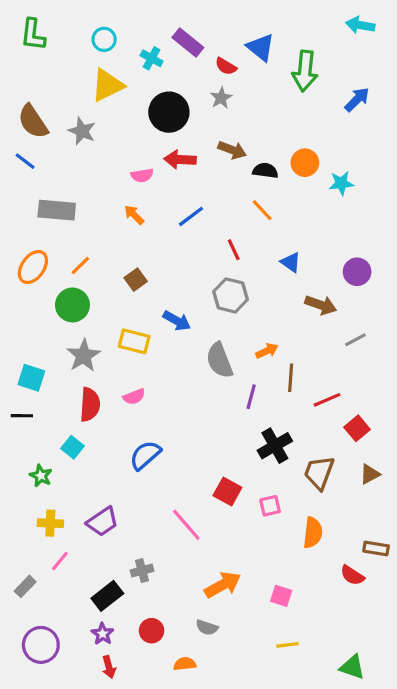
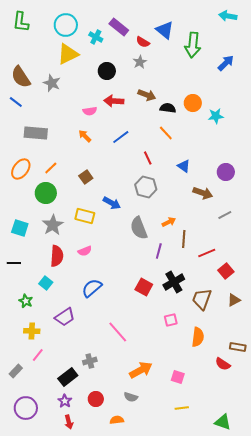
cyan circle: (104, 39) -> (66, 25), size x1.5
black circle: (169, 112) -> (107, 71), size x0.7
cyan square: (31, 378) -> (20, 228), moved
red square: (227, 492) -> (144, 287), moved
purple trapezoid: (103, 522) -> (65, 317), moved

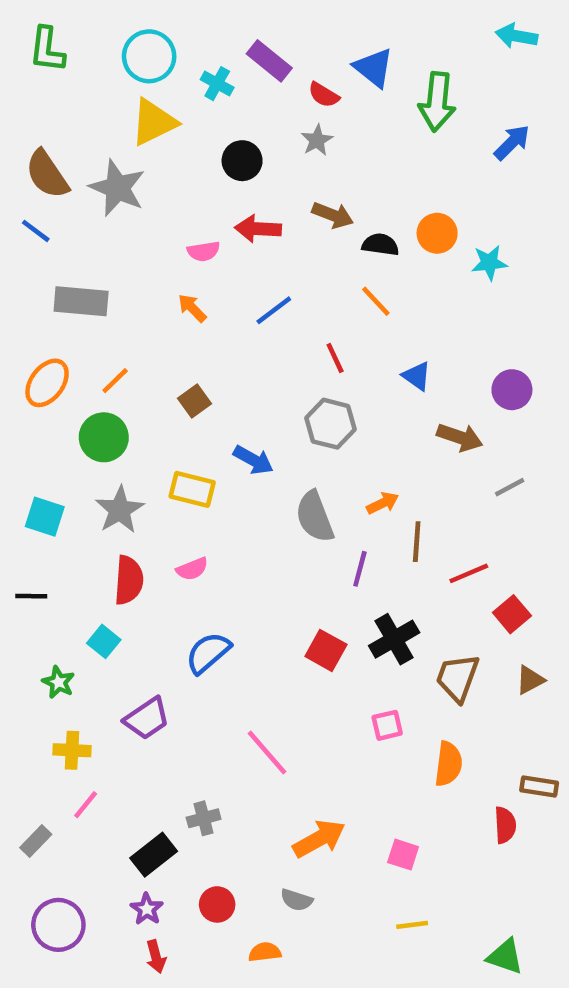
gray star: (52, 83) -> (117, 188), size x1.4
red semicircle: (223, 364) -> (505, 825), turned -126

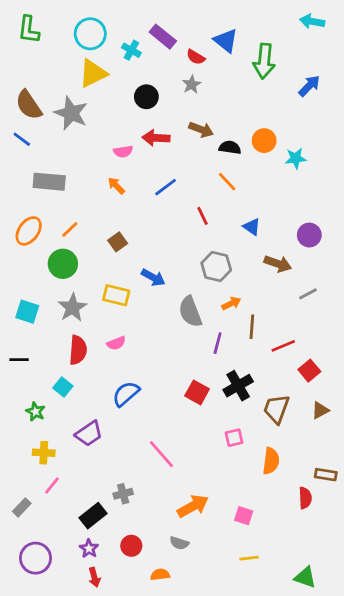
gray hexagon: (331, 424) -> (216, 267), moved

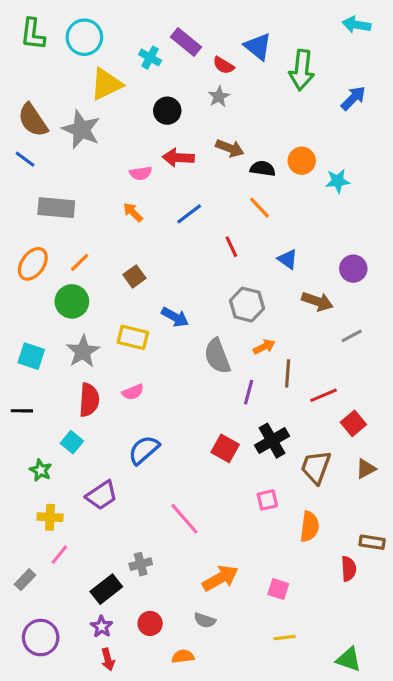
cyan circle: (90, 34) -> (84, 37), moved

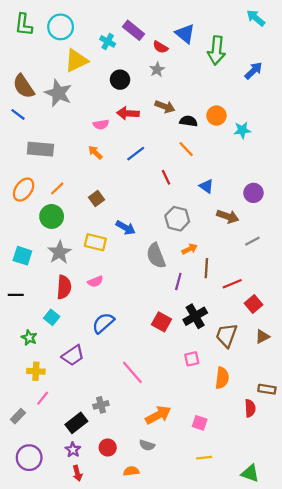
cyan arrow: (356, 25) -> (256, 18), turned 30

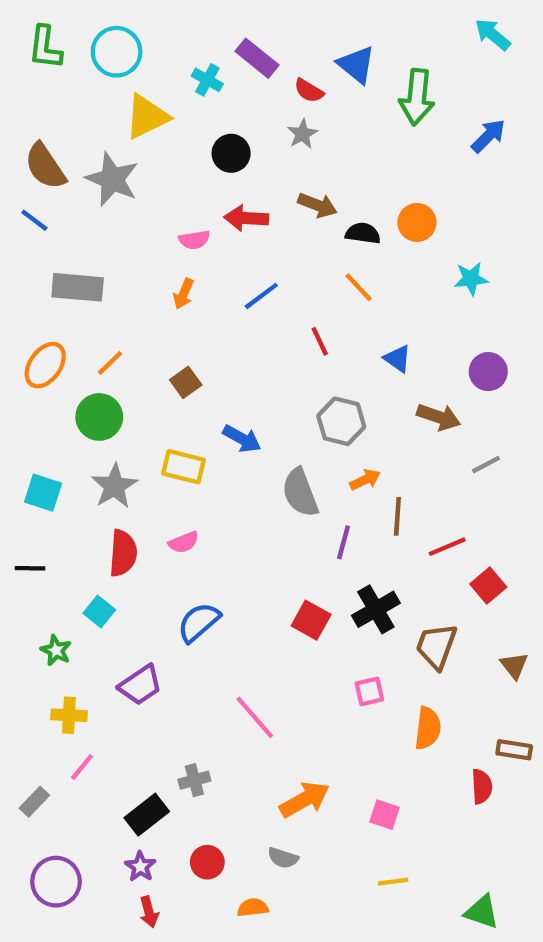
cyan star: (242, 130) -> (471, 279), moved
orange arrow: (95, 153) -> (184, 294), turned -112
brown triangle: (262, 336) -> (514, 666), moved, turned -40

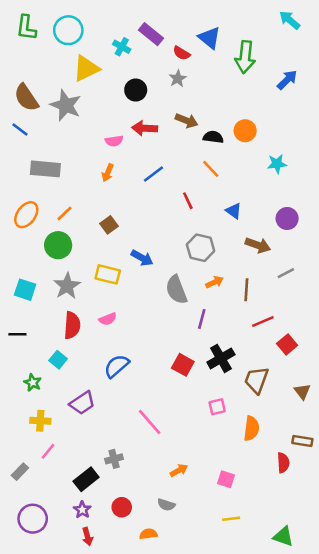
brown line: (397, 516) -> (246, 290), moved
orange arrow: (305, 800) -> (179, 470), size x0.6

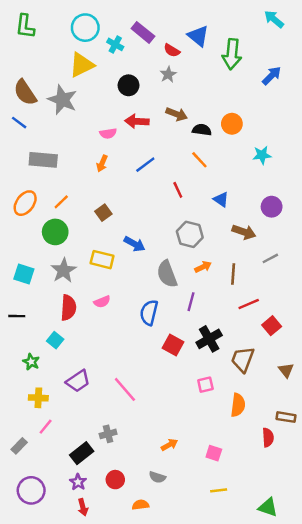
cyan circle: (68, 30) -> (85, 28), moved
blue semicircle: (117, 366) -> (149, 312), moved, turned -35
pink line: (150, 422) -> (125, 389), moved

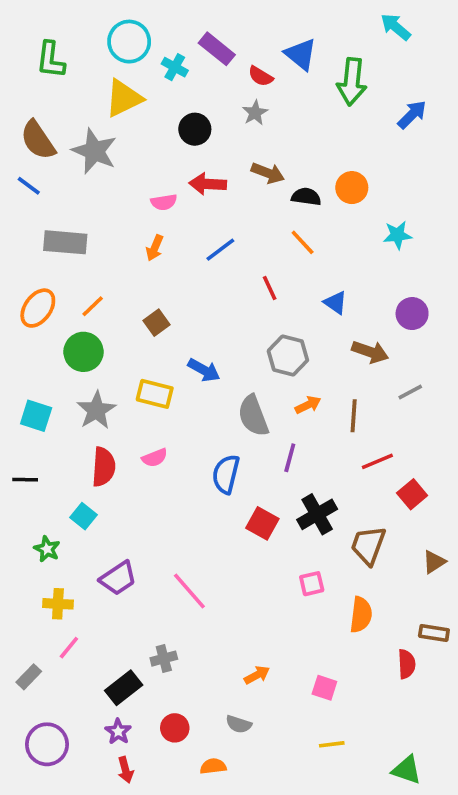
cyan arrow: (274, 19) -> (396, 27), moved
green L-shape: (25, 26) -> (51, 60), moved
brown triangle: (286, 370) -> (434, 562), turned 35

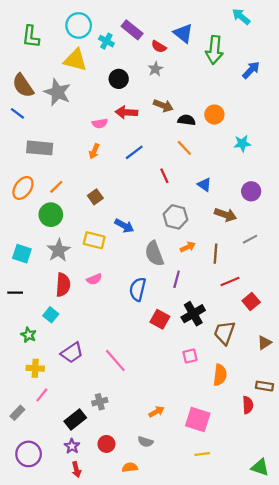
yellow triangle: (124, 98) -> (75, 60), turned 40
pink square: (324, 688) -> (198, 419), size x1.6
green triangle: (407, 770) -> (260, 467), moved

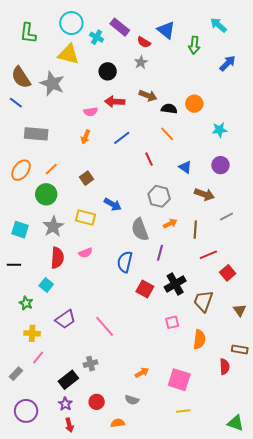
cyan arrow: (241, 17) -> (218, 25), moved
green arrow: (214, 50) -> (194, 45), size x0.7
purple circle: (251, 191) -> (220, 165), moved
brown triangle: (264, 343) -> (240, 310), turned -32

